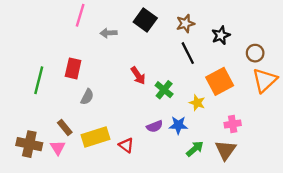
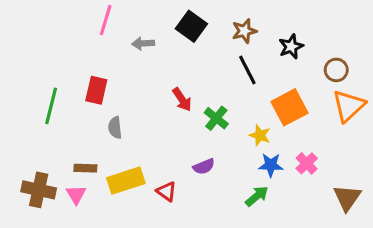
gray semicircle: (87, 97) -> (115, 128), turned 147
pink cross: (233, 124) -> (307, 163), turned -35
blue star: (178, 125) -> (271, 165), moved
brown rectangle: (65, 128) -> (85, 168), turned -49
brown triangle: (226, 150) -> (347, 198), moved

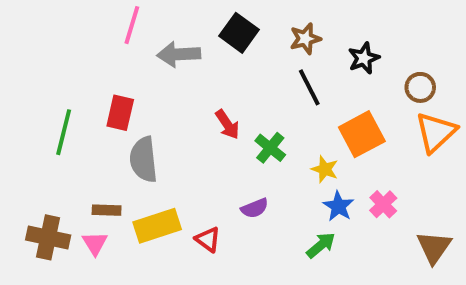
gray arrow: (143, 43) -> (179, 54), size x1.5
gray semicircle: (115, 128) -> (144, 159), size x1.6
blue star: (271, 165) -> (338, 206), turned 30

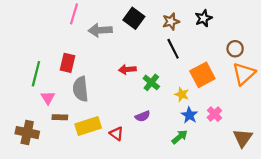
black star: (364, 58) -> (204, 18), moved
red arrow: (227, 124) -> (127, 69), turned 119
pink triangle: (95, 243) -> (48, 98), moved

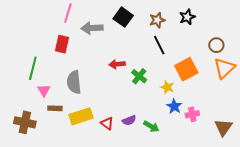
red rectangle: (67, 63) -> (62, 44), moved
pink cross: (214, 114) -> (192, 114), moved, turned 32
purple semicircle: (143, 116) -> (129, 120), moved
green arrow: (180, 137) -> (151, 126), moved, turned 70

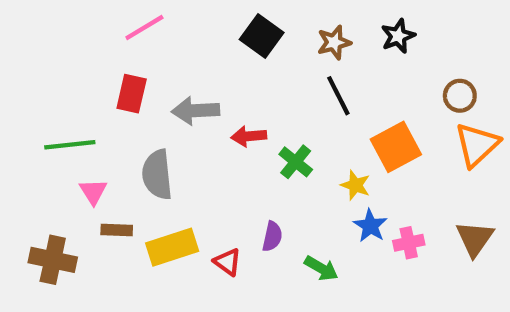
pink line: (68, 13) -> (144, 28), turned 42
gray arrow: (92, 28) -> (196, 111), moved
green line: (33, 68) -> (70, 145), turned 70
purple semicircle: (129, 120) -> (272, 236), moved, turned -56
brown triangle: (223, 127) -> (475, 239), moved

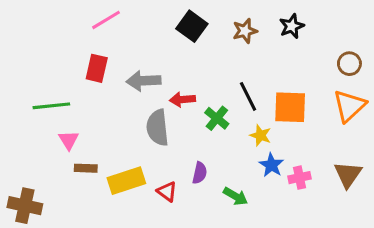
black line: (338, 96) -> (248, 96), moved
brown circle: (460, 96) -> (349, 64), moved
orange square: (396, 147) -> (290, 107), turned 30
gray semicircle: (157, 175) -> (158, 128), moved
brown cross: (53, 260) -> (25, 206), moved

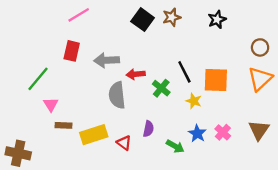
brown star: (245, 31) -> (172, 17), moved
green line: (51, 106) -> (38, 79), turned -44
blue star: (271, 165) -> (197, 134), moved
pink cross: (299, 178) -> (223, 132), turned -35

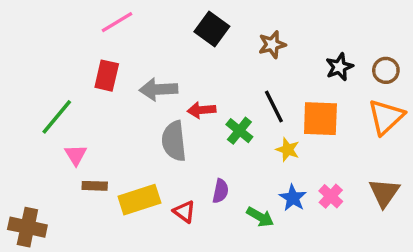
brown star: (172, 17) -> (272, 45), moved
black star: (217, 20) -> (339, 67), moved

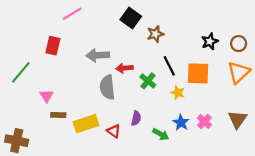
brown star: (272, 45) -> (155, 34), moved
red rectangle: (107, 76) -> (53, 46), moved
green line: (57, 117) -> (21, 72), moved

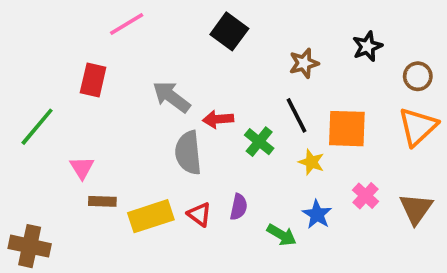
brown star: (155, 34) -> (304, 63), moved
black star: (210, 41) -> (367, 46), moved
gray arrow: (98, 55) -> (171, 97), turned 40
pink cross: (204, 121) -> (366, 196), moved
red triangle: (114, 131) -> (199, 214), moved

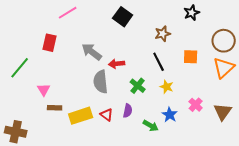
black star: (367, 46) -> (192, 13), moved
brown circle: (418, 76) -> (224, 41), size x1.5
orange square: (347, 129) -> (191, 57), moved, size x0.7
green cross: (259, 142) -> (138, 86), moved

